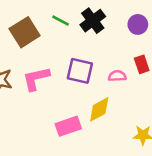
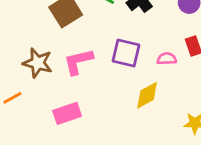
pink rectangle: (68, 126) -> (67, 113), moved

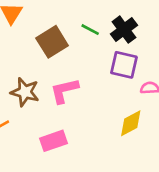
purple square: (126, 53) -> (124, 65), moved

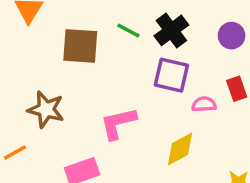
brown square: (52, 42) -> (80, 46), turned 36
pink L-shape: (64, 91) -> (118, 123), moved

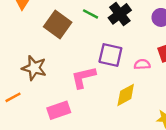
brown square: (80, 46) -> (58, 24), turned 32
purple square: (171, 75) -> (110, 55), moved

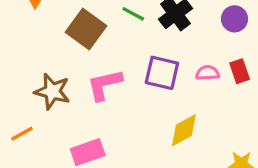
pink semicircle: (142, 64) -> (207, 73), moved
pink L-shape: (83, 77) -> (105, 85), moved

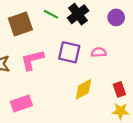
brown square: (86, 29) -> (20, 24), turned 35
red rectangle: (240, 71) -> (119, 89), moved

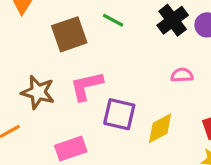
black cross: (78, 14) -> (173, 20), moved
purple square: (69, 52) -> (119, 114), moved

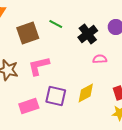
black cross: (173, 20) -> (88, 34), moved
purple square: (119, 114) -> (56, 96), moved

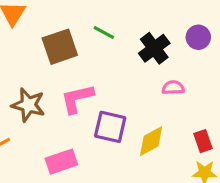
purple square: (56, 96) -> (110, 127), moved

